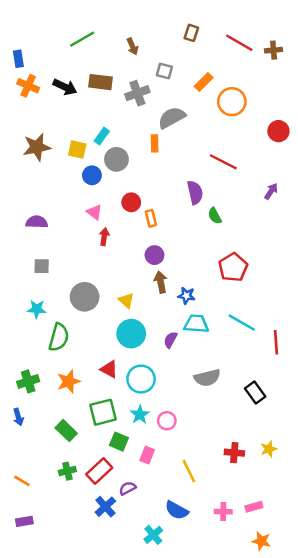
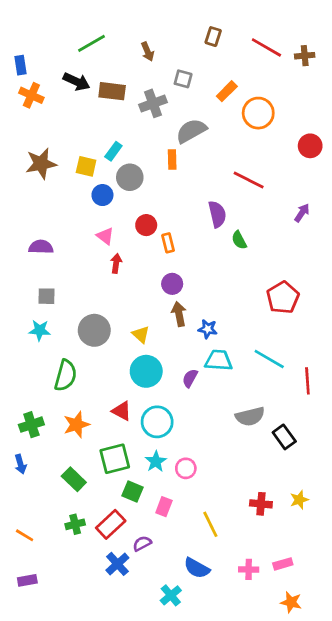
black arrow: (65, 87) -> (76, 82), moved
red pentagon: (233, 267) -> (283, 298), moved
cyan star: (37, 309) -> (40, 330), moved
gray semicircle: (207, 378) -> (250, 416), moved

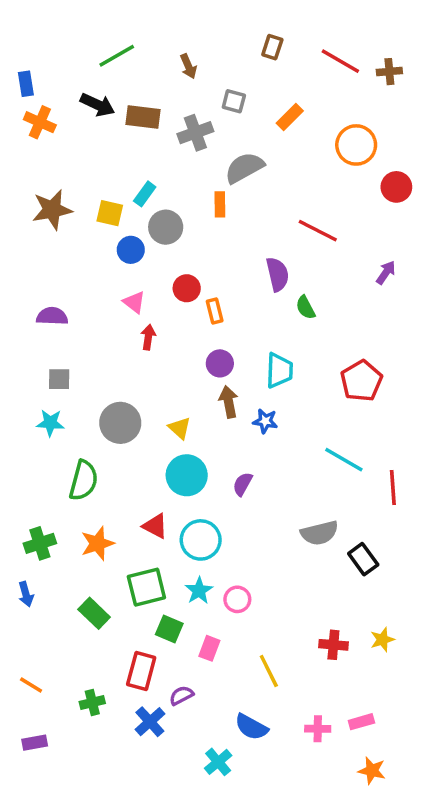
orange circle: (258, 113) -> (356, 145), moved
cyan trapezoid: (219, 360) -> (279, 370), moved, turned 88
green cross: (75, 524) -> (92, 702), moved
red rectangle: (111, 524) -> (141, 671), turned -32

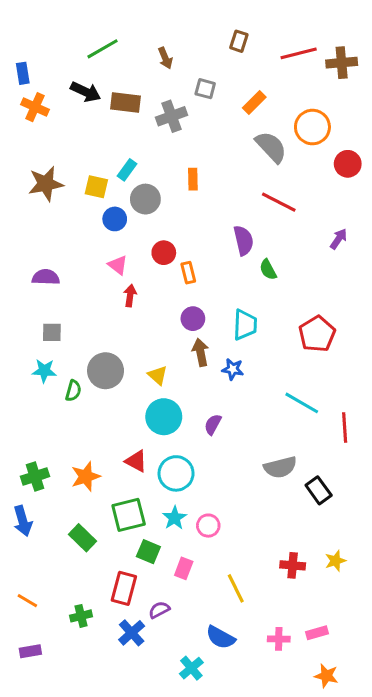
red line: (340, 61) -> (299, 53), turned -44
brown cross: (389, 72) -> (342, 63), size x1.4
gray semicircle: (244, 168) -> (271, 147), moved, turned 76
green semicircle: (84, 481) -> (73, 391), moved, size x0.6
blue arrow: (26, 594) -> (23, 521), size x1.4

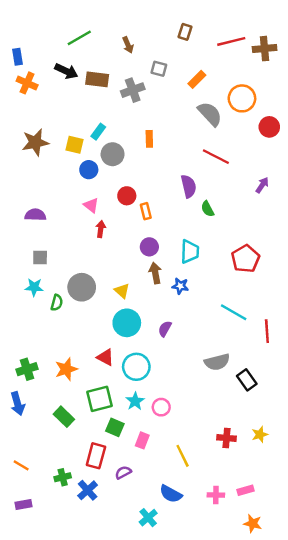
blue cross: (132, 633) -> (88, 490), moved

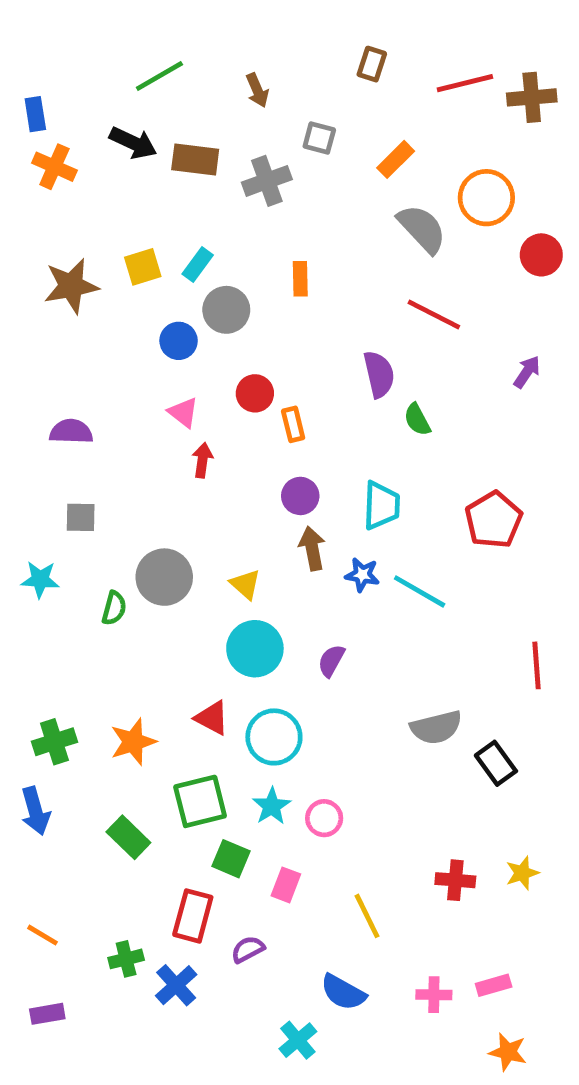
yellow square: (75, 145) -> (143, 267), moved, turned -30
cyan star: (34, 287) -> (40, 579), moved
cyan line: (234, 312) -> (420, 591), moved

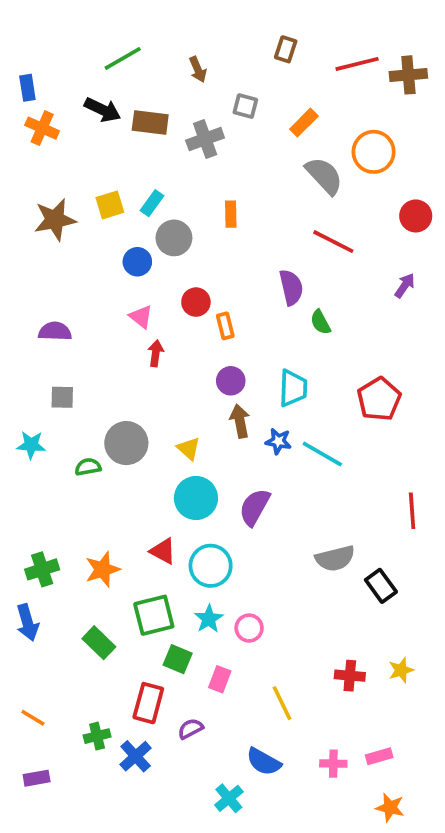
red circle: (541, 255) -> (416, 216), moved
green semicircle: (114, 608) -> (88, 467), turned -115
purple semicircle: (331, 661) -> (255, 507), size x1.5

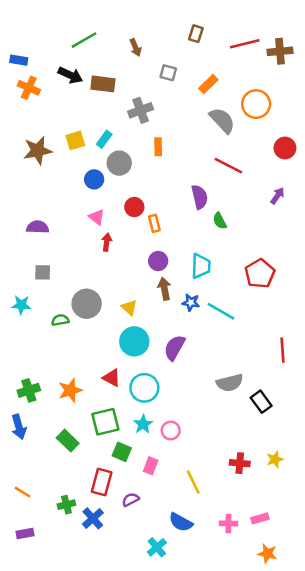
blue rectangle: (27, 88) -> (19, 60), turned -72
gray cross: (205, 139) -> (141, 110), moved

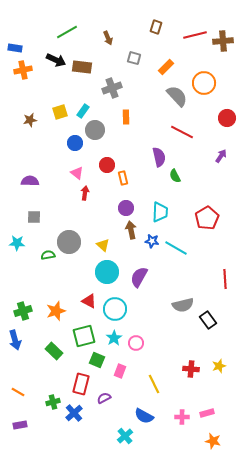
orange cross: (29, 88) -> (23, 70), turned -36
brown star: (38, 151) -> (30, 120), size x0.6

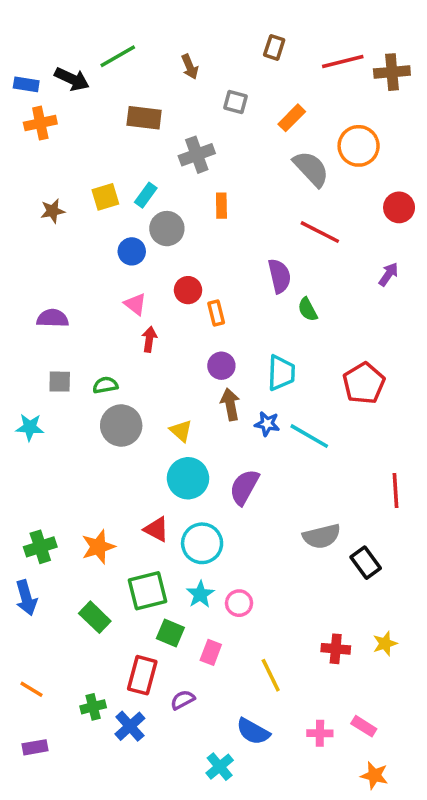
black arrow: (56, 60) -> (72, 79), moved
green semicircle: (48, 255) -> (105, 385), moved
pink rectangle: (207, 413) -> (364, 726), turned 48

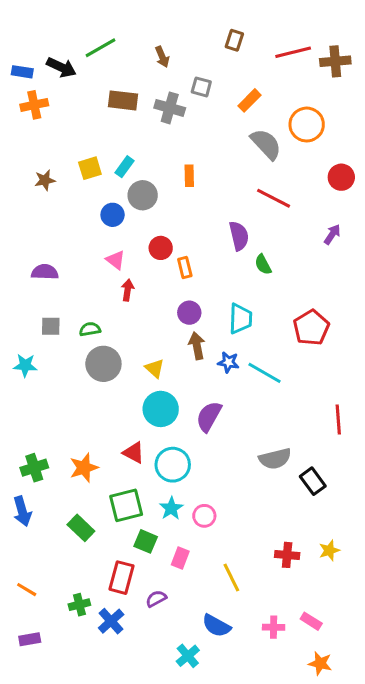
gray cross: (197, 155) -> (170, 108), moved, turned 36

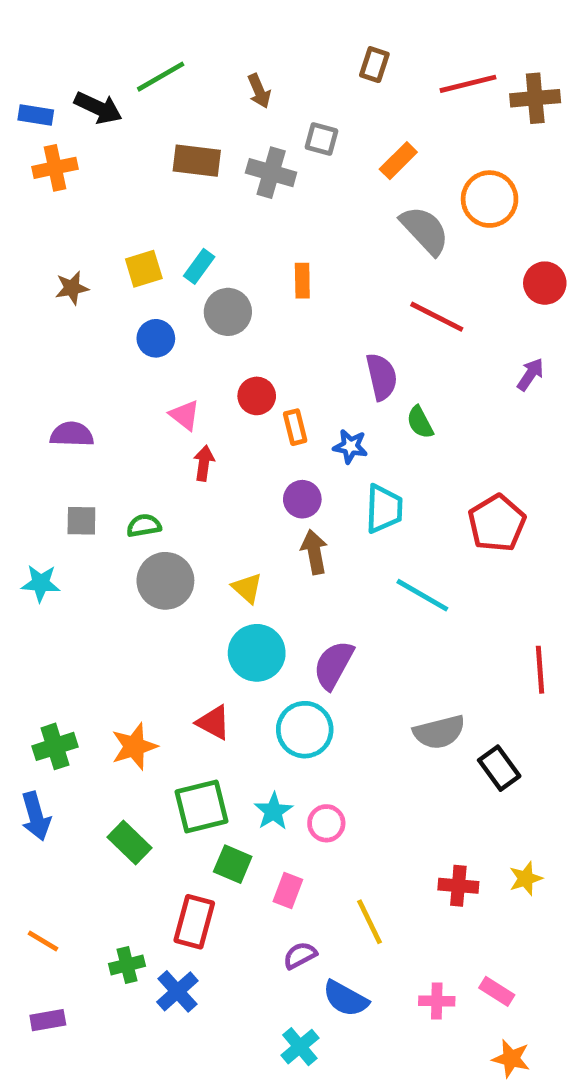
blue circle: (113, 215) -> (156, 338), moved
blue star: (228, 362) -> (350, 446), moved
cyan circle: (173, 465) -> (305, 730), moved
purple semicircle: (156, 599) -> (300, 955), moved

